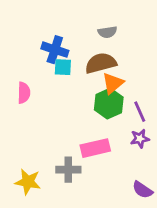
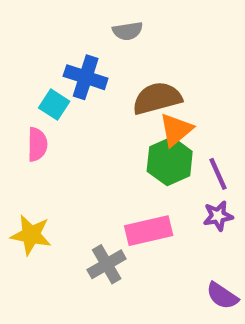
gray semicircle: (107, 32) -> (128, 31), moved
cyan square: (63, 67) -> (54, 105), moved, turned 30
gray cross: (68, 170) -> (107, 264), turned -30
yellow star: (28, 182) -> (31, 235), moved

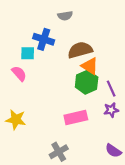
cyan square: (54, 105) -> (28, 53), turned -32
orange triangle: (176, 130) -> (90, 66), turned -48
pink semicircle: (37, 144) -> (19, 74), turned -42
gray cross: (107, 264) -> (59, 152), moved

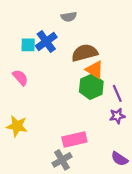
blue cross: (44, 39) -> (46, 42), turned 36
cyan square: (28, 53) -> (28, 45), moved
pink rectangle: (76, 117) -> (74, 140), moved

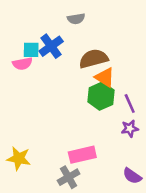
pink semicircle: (20, 78) -> (22, 64), moved, turned 120
yellow star: (17, 126) -> (19, 158), moved

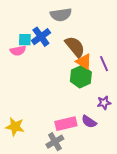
gray semicircle: (76, 19) -> (61, 15), size x1.5
brown semicircle: (94, 59) -> (75, 47), turned 65
purple line: (130, 104) -> (104, 64), moved
purple semicircle: (132, 176) -> (89, 122), moved

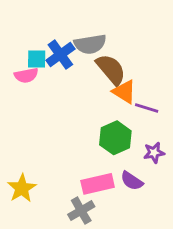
gray semicircle: (61, 15) -> (90, 44), moved
purple line: (104, 64) -> (147, 108), moved, turned -49
green hexagon: (81, 77) -> (115, 138), moved
yellow star: (15, 127) -> (22, 188), turned 30

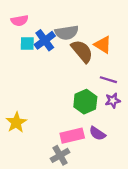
pink semicircle: (26, 75) -> (20, 21), moved
orange triangle: (124, 92) -> (103, 45), moved
purple star: (154, 153) -> (113, 101), moved
yellow star: (22, 188) -> (16, 122), moved

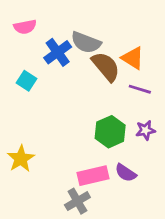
gray semicircle: (67, 33) -> (86, 42), turned 30
cyan square: (27, 44) -> (26, 81), moved, turned 32
purple line: (108, 80) -> (140, 89), moved

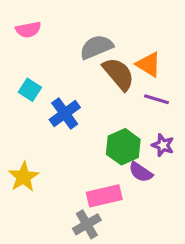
gray semicircle: (86, 42) -> (96, 47), turned 136
blue cross: (58, 52) -> (65, 114), moved
purple star: (145, 130) -> (163, 145), turned 30
purple semicircle: (126, 173) -> (141, 172), moved

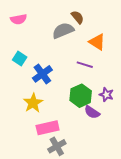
brown semicircle: (119, 74) -> (77, 17), moved, size x0.6
purple line: (157, 99) -> (85, 65), moved
yellow star: (24, 177) -> (33, 103), moved
pink rectangle: (104, 196) -> (48, 128), moved

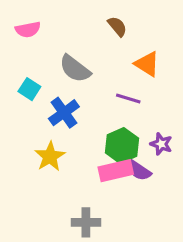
gray semicircle: (63, 31) -> (75, 69), moved, turned -120
pink rectangle: (48, 128) -> (116, 171), moved
gray cross: (57, 146) -> (86, 222), turned 30

